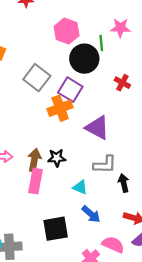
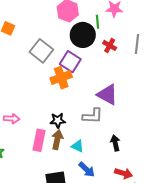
red cross: (122, 83) -> (110, 45), moved
purple triangle: (97, 128) -> (107, 95), moved
brown arrow: (34, 160) -> (57, 140), moved
gray L-shape: (105, 165) -> (93, 116), moved

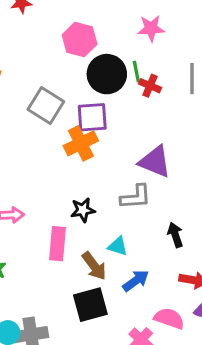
green line: (98, 22) -> (136, 71), moved
purple square: (70, 62) -> (92, 117), turned -30
brown arrow: (57, 140) -> (94, 266), moved, turned 138
blue arrow: (87, 170) -> (136, 281), turned -72

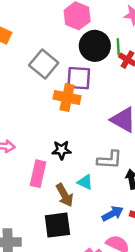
orange cross: (81, 143) -> (67, 97), turned 30
gray L-shape: (136, 197) -> (110, 160), moved
blue arrow: (136, 281) -> (113, 214), moved

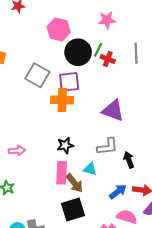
green line: (118, 47) -> (98, 50), turned 40
pink rectangle: (38, 174) -> (62, 173), moved

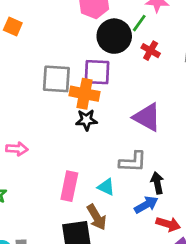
green line: (98, 50) -> (139, 23), moved
gray square: (37, 75) -> (56, 79), moved, turned -35
black star: (65, 145) -> (86, 120), moved
brown arrow: (74, 183) -> (97, 217), moved
blue arrow: (118, 192) -> (146, 205), moved

